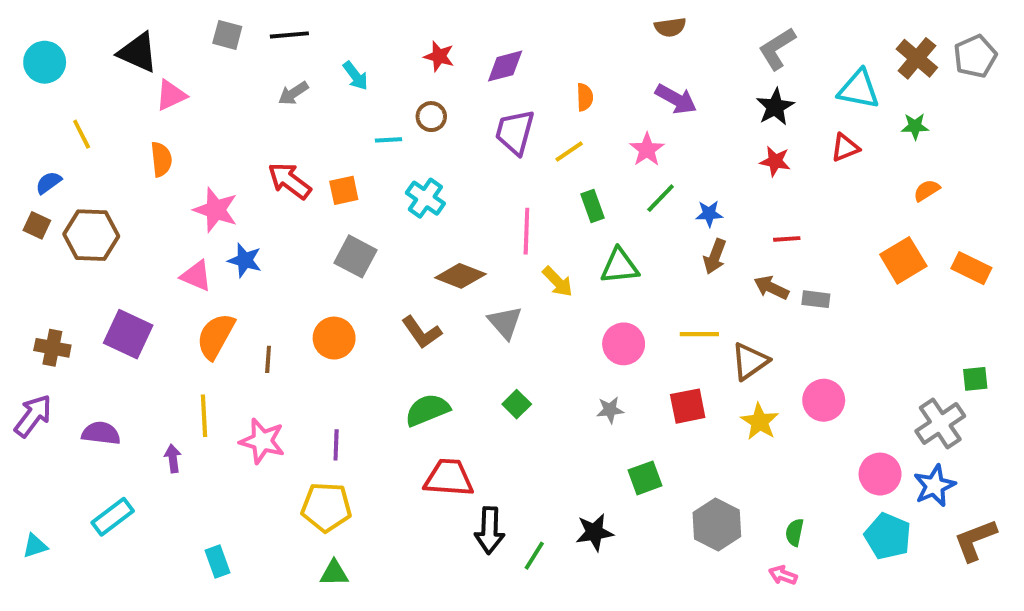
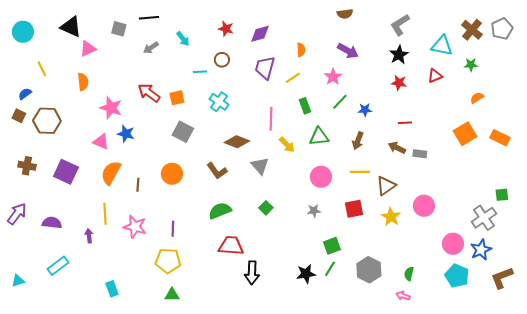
gray square: (227, 35) -> (119, 29), moved
brown arrow: (715, 256) -> (358, 141), moved
brown cross: (52, 348) -> (27, 166), moved
green line: (534, 556) -> (330, 269), moved

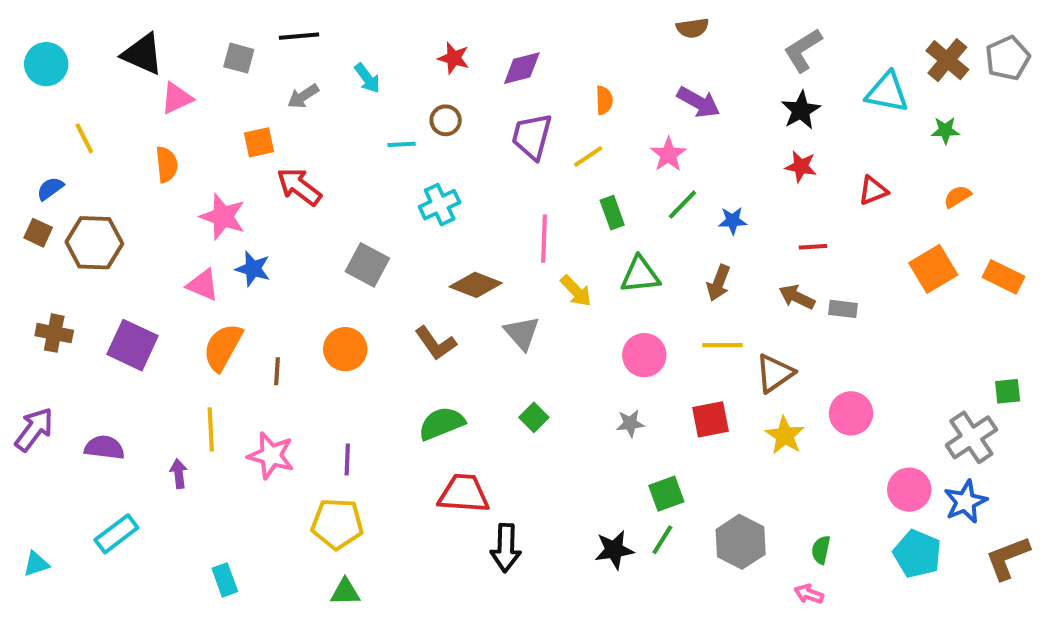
red triangle: (435, 76) -> (873, 191), moved
orange square: (177, 98) -> (259, 142), moved
cyan cross: (219, 102) -> (440, 205), turned 30

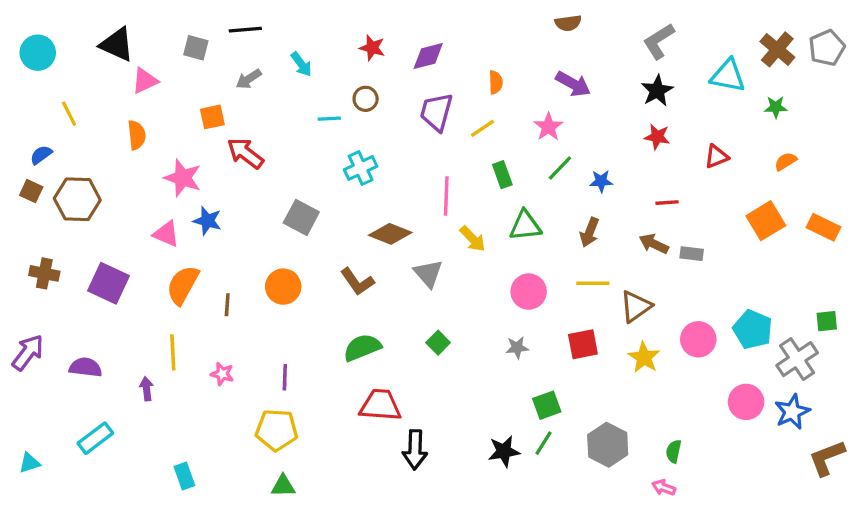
pink star: (271, 455) -> (222, 374), size x0.6
cyan pentagon: (917, 554) -> (753, 329), moved

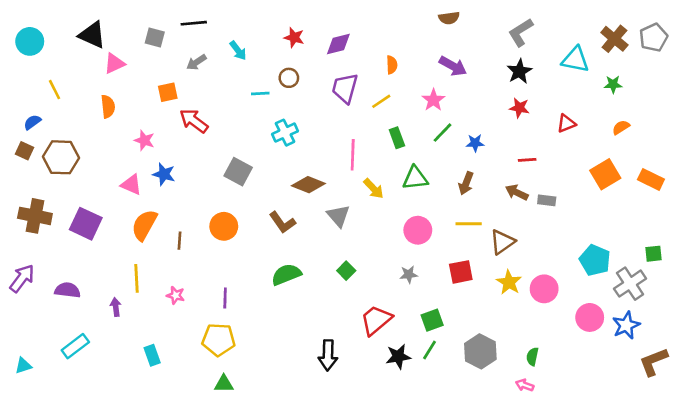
pink star: (183, 178) -> (144, 140), size x0.7
brown cross: (44, 273) -> (35, 216), size x1.4
pink circle: (698, 339) -> (544, 289), moved
red trapezoid: (380, 405) -> (376, 320), moved, turned -44
cyan rectangle: (184, 476) -> (152, 355), moved

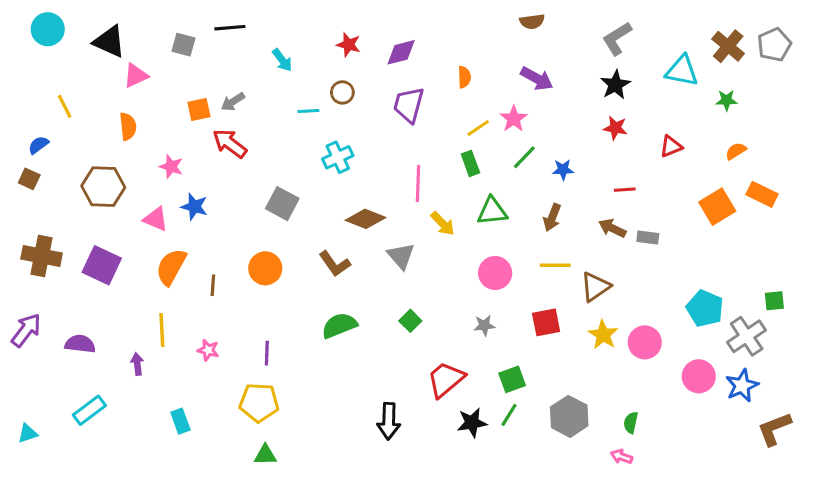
cyan circle: (30, 41) -> (48, 29), moved
gray arrow: (196, 62) -> (233, 102), moved
yellow line: (381, 101) -> (478, 128), moved
brown hexagon: (61, 157) -> (103, 187), moved
orange rectangle: (651, 179) -> (762, 194), moved

